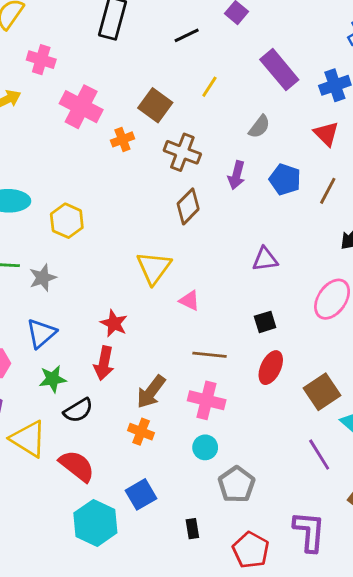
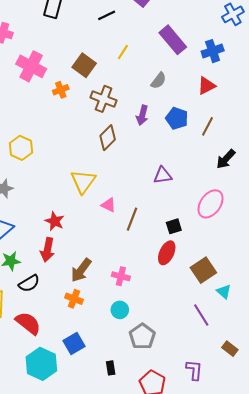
red triangle: (326, 134) -> (206, 86), turned 48
black square: (265, 322) -> (174, 226), moved
brown line: (209, 355) -> (132, 219), moved, turned -75
pink cross: (207, 400) -> (121, 276), size x0.7
purple L-shape: (309, 531) -> (194, 370), size x0.7

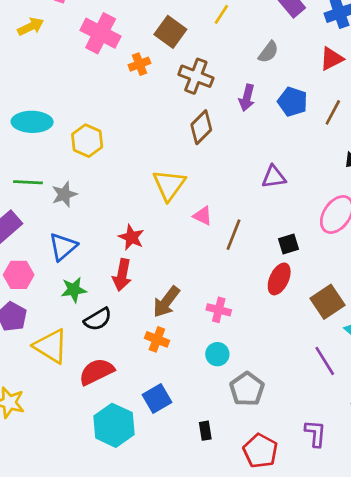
red semicircle: (28, 323) -> (97, 372), turned -64

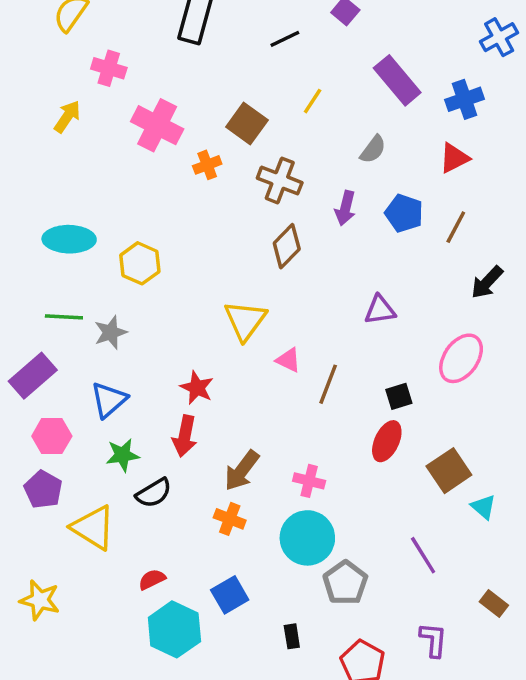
yellow arrow: (31, 26) -> (67, 117), turned -30
cyan circle: (217, 354) -> (307, 538), size x1.8
purple line: (325, 361) -> (423, 555), moved
red semicircle: (97, 372) -> (152, 579), moved, size x0.6

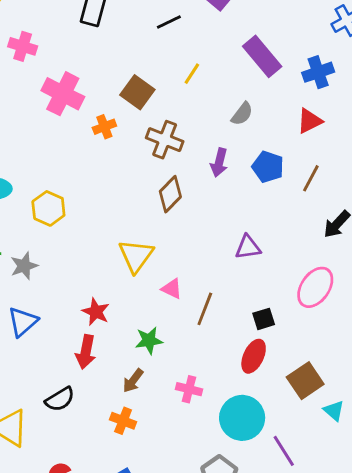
green star: (123, 455) -> (149, 340), moved
brown arrow: (242, 471) -> (133, 381), size x0.7
cyan circle: (307, 538) -> (242, 418), moved

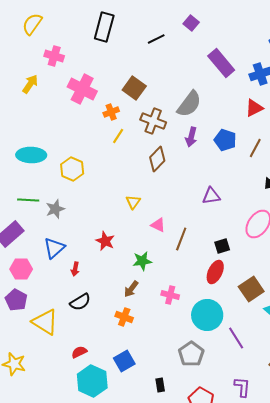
yellow line: (192, 74) -> (118, 136), moved
gray semicircle: (242, 114) -> (189, 104), moved, size x1.6
yellow triangle: (136, 256) -> (133, 202), size x0.6
red arrow: (86, 352) -> (75, 269), moved, size x0.6

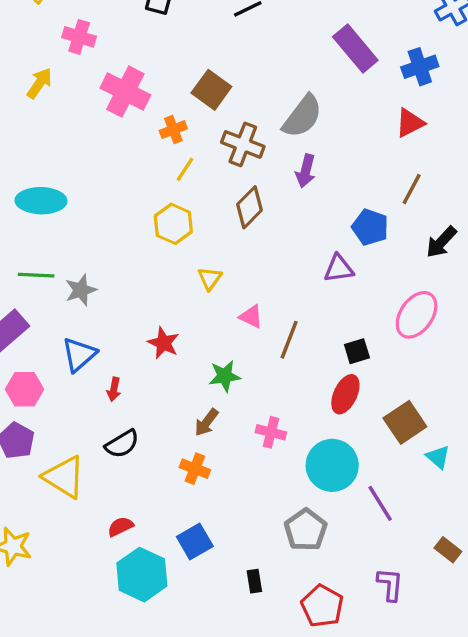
blue pentagon: (225, 140) -> (370, 227), moved
yellow hexagon: (72, 169) -> (173, 224), moved

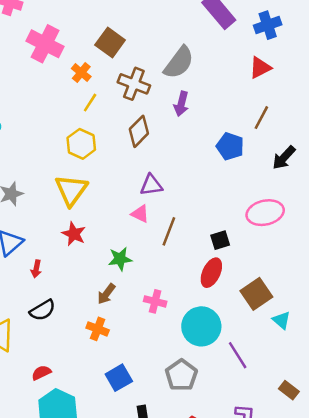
orange cross: (173, 130) -> (81, 73), turned -30
purple triangle: (339, 269) -> (151, 185), moved
yellow triangle: (210, 278) -> (71, 190), moved, size x1.8
pink ellipse: (417, 315) -> (265, 213), turned 42
blue square: (195, 541) -> (119, 378), moved

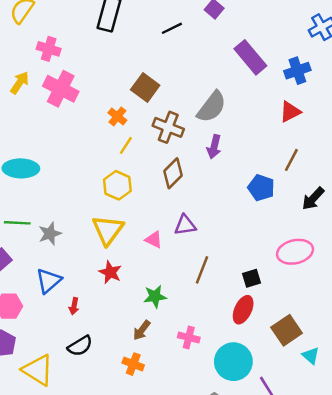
pink cross: (45, 44) -> (61, 89), moved
pink triangle: (140, 214) -> (154, 240), moved

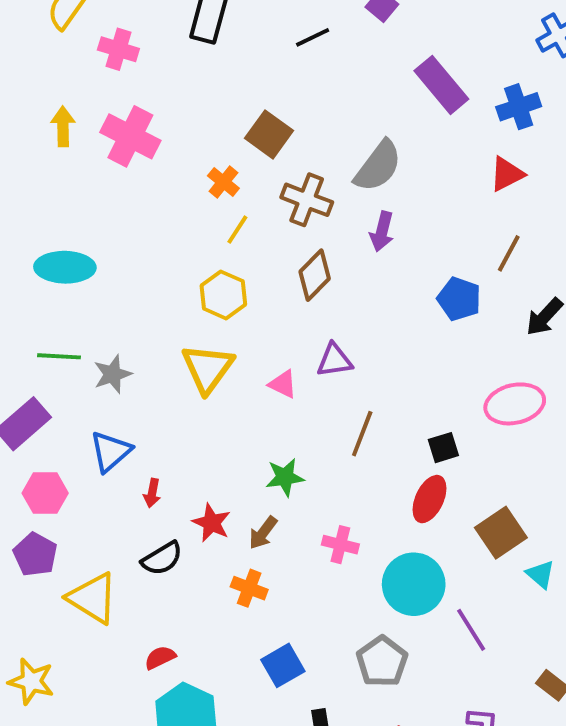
pink cross: (49, 49) -> (118, 49), moved
yellow arrow: (20, 83) -> (63, 127), turned -35
red star: (110, 272) -> (212, 523), moved

